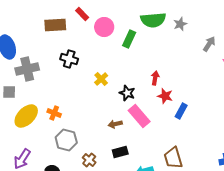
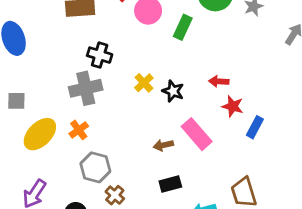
gray cross: (27, 69) -> (86, 88), moved
red arrow: (155, 78) -> (219, 81), turned -96
black star: (127, 93) -> (173, 91), moved
orange cross: (54, 113) -> (79, 130), turned 32
brown cross: (89, 160) -> (115, 195), moved

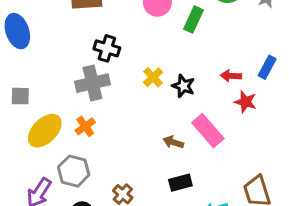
blue rectangle: (255, 127) -> (267, 67), moved
brown arrow: (163, 145) -> (173, 142), turned 30
gray hexagon: (95, 167) -> (74, 171), moved

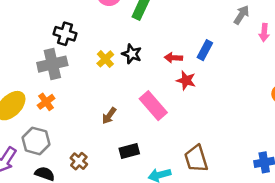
black star: (183, 86) -> (132, 54), moved
brown arrow: (173, 142) -> (109, 116), moved, turned -72

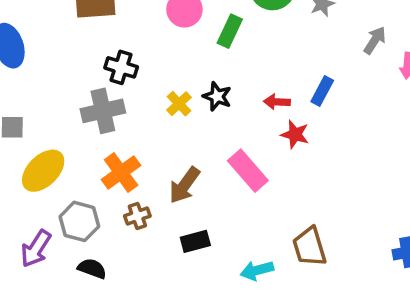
orange cross: (46, 102) -> (121, 172), moved, size x1.5
brown arrow: (109, 116) -> (184, 185), size x1.5
black rectangle: (129, 151) -> (195, 241), moved
brown cross: (79, 161) -> (137, 216), moved, turned 30

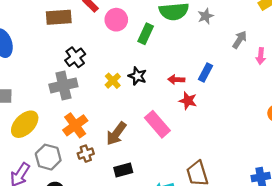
black cross: (121, 67) -> (75, 57), turned 36

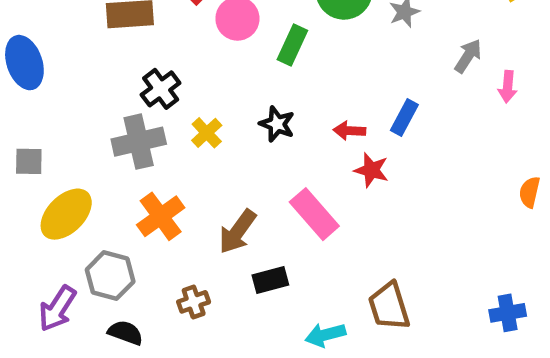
yellow cross: (113, 81) -> (207, 133), moved
brown cross: (86, 154) -> (194, 302), moved
black rectangle: (123, 170) -> (270, 280), moved

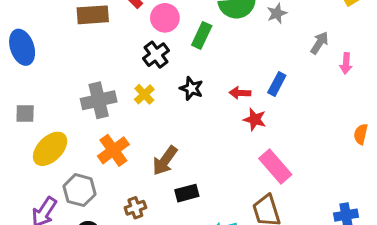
black cross: (161, 89) -> (156, 55), moved
pink rectangle: (314, 214) -> (275, 167), moved

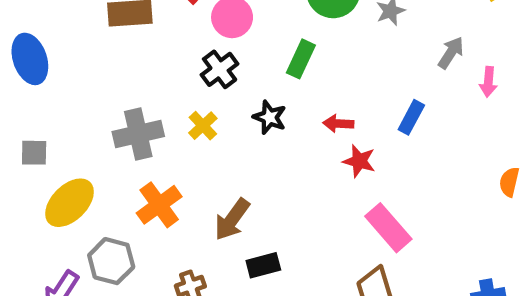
green rectangle: (202, 35) -> (301, 59), moved
blue rectangle: (277, 84) -> (411, 117), moved

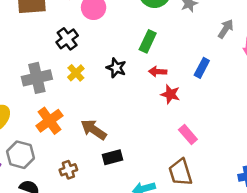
green rectangle: (301, 59) -> (148, 41), moved
black cross: (220, 69) -> (67, 39), moved
brown arrow: (232, 219) -> (94, 130), turned 88
pink rectangle: (388, 228) -> (188, 135), size x0.7

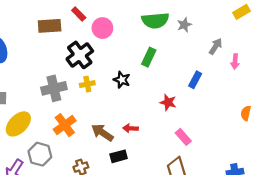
black cross: (67, 39) -> (80, 55), size x1.4
red arrow: (158, 72) -> (130, 128), moved
yellow cross: (76, 73) -> (87, 84), turned 32

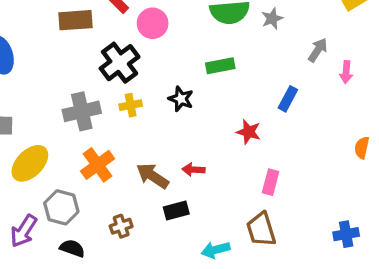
green rectangle: (149, 57) -> (220, 66), turned 54
pink rectangle: (183, 137) -> (271, 182), turned 56

